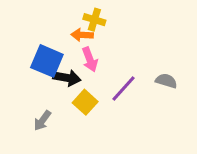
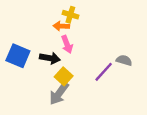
blue square: (47, 61) -> (18, 56), moved
purple line: (123, 88) -> (104, 72), moved
gray arrow: (42, 121) -> (59, 93), moved, size x1.5

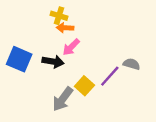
yellow cross: (70, 15) -> (59, 16), moved
pink arrow: (67, 44) -> (71, 47), turned 66
yellow square: (64, 76) -> (84, 86), moved

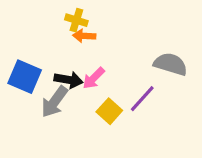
pink arrow: (71, 47) -> (94, 78), moved
gray semicircle: (132, 64) -> (171, 64), moved, size x1.5
gray arrow: (63, 99) -> (54, 102), moved

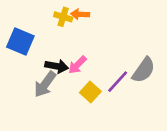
orange arrow: (84, 36) -> (80, 14), moved
gray semicircle: (171, 64) -> (144, 70), moved, turned 108
blue square: (25, 77) -> (20, 42), moved

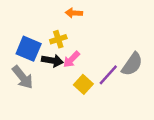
yellow cross: (63, 17) -> (58, 39), moved, turned -35
blue square: (20, 42) -> (29, 49), moved
gray arrow: (45, 84) -> (23, 77), moved, turned -75

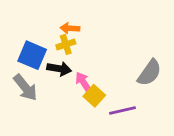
orange arrow: (74, 13) -> (70, 28), moved
pink arrow: (71, 59) -> (83, 82), moved, turned 102
purple line: (108, 75) -> (122, 110), moved, turned 35

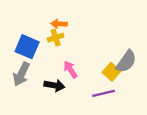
black arrow: (59, 69) -> (54, 85), moved
gray arrow: (25, 88) -> (21, 74), turned 65
yellow square: (94, 96) -> (111, 72), moved

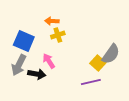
yellow cross: (56, 38) -> (58, 35), moved
pink arrow: (70, 69) -> (49, 61), moved
black arrow: (54, 85) -> (37, 74), moved

